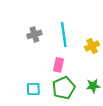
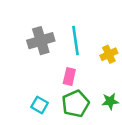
gray cross: (34, 34) -> (41, 41), size x1.5
cyan square: (33, 89) -> (40, 105), turned 32

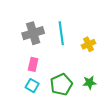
pink rectangle: (69, 77) -> (33, 64), moved

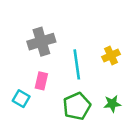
cyan line: (61, 33) -> (77, 64), moved
cyan square: (32, 86) -> (21, 99), moved

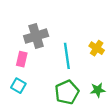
yellow cross: (111, 56) -> (97, 48), turned -32
pink rectangle: (41, 81) -> (22, 59), moved

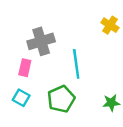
yellow cross: (97, 48) -> (110, 25), moved
green pentagon: (67, 92) -> (61, 99), moved

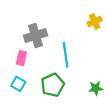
yellow cross: (110, 25) -> (95, 21), turned 32

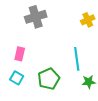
gray cross: (35, 35) -> (36, 17), moved
cyan line: (66, 55) -> (77, 59), moved

